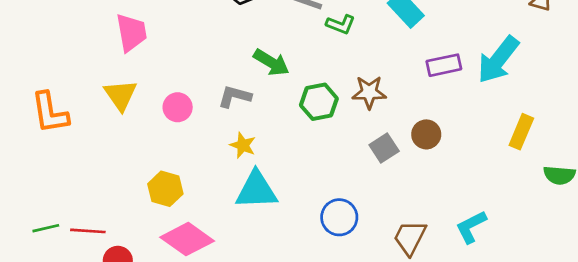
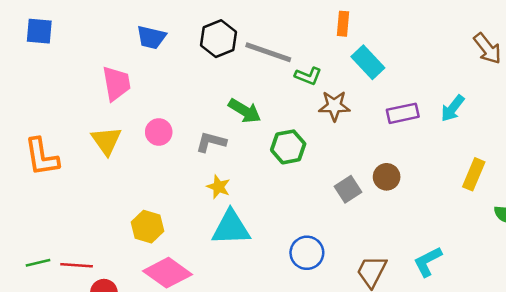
cyan arrow: (498, 60) -> (453, 108), size x0.6
brown star: (369, 92) -> (334, 106), moved
pink circle: (178, 107) -> (159, 132), moved

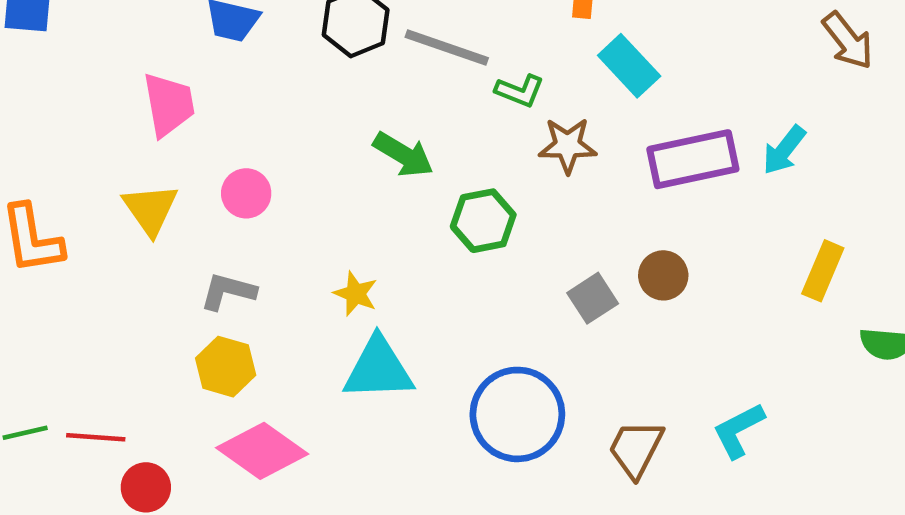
purple rectangle: (403, 113) -> (693, 159), size x1.5
gray L-shape: (211, 142) -> (228, 291), moved
blue circle: (307, 253) -> (517, 414), size x1.5

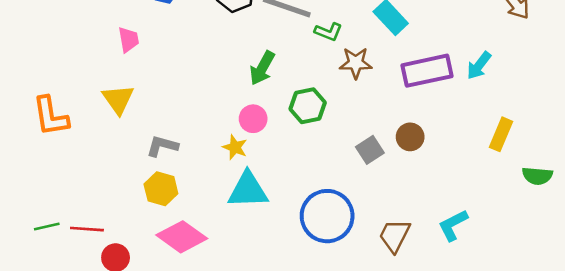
pink trapezoid: (169, 104) -> (128, 40), size x0.7
green arrow: (403, 155) -> (262, 68), turned 88
pink circle: (246, 193) -> (253, 119), moved

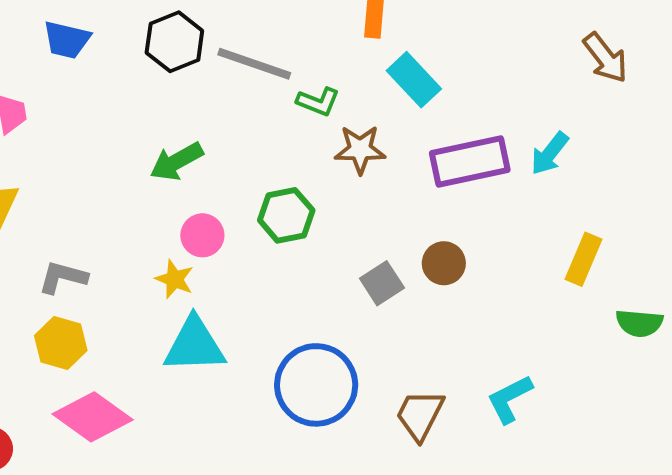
green arrow: (262, 68) -> (176, 161), moved, turned 32

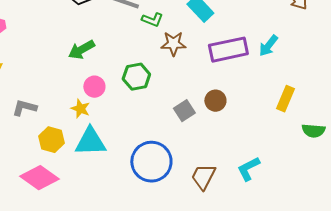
yellow hexagon: (61, 343) -> (51, 140), moved

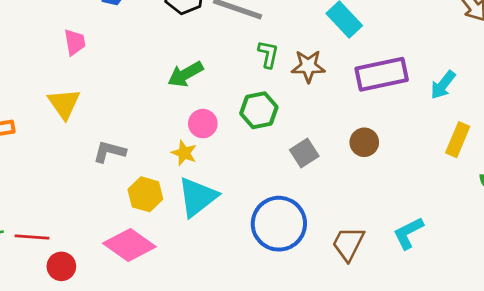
green L-shape: (152, 20) -> (268, 54), moved, turned -100
cyan arrow: (268, 46) -> (443, 85), moved
gray square: (184, 111) -> (304, 153), moved
cyan triangle: (90, 142) -> (197, 197), turned -36

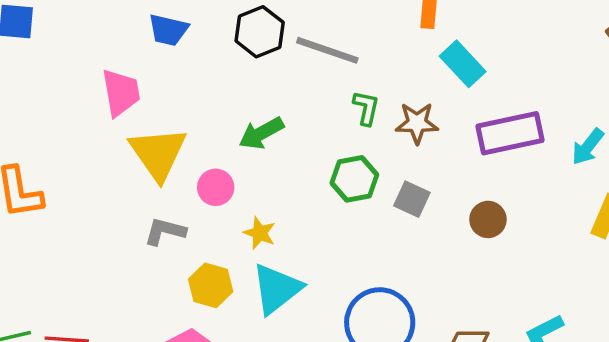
pink trapezoid: (75, 42) -> (121, 93), size x1.4
yellow triangle: (64, 104) -> (158, 153), moved, size x1.4
pink circle: (203, 124) -> (216, 187), moved
gray square: (304, 153) -> (412, 199), moved, turned -32

